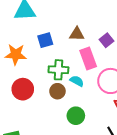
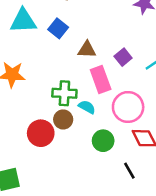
blue square: (45, 40) -> (58, 28), moved, turned -35
red circle: (23, 89) -> (41, 133), moved
green circle: (76, 116) -> (103, 141), moved

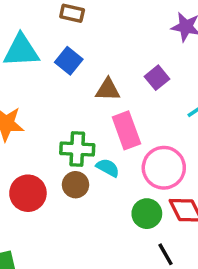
purple square: (123, 57) -> (157, 78), moved
red circle: (41, 133) -> (28, 193), moved
green circle: (103, 141) -> (147, 214), moved

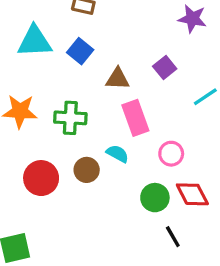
green cross: (77, 149) -> (70, 118), moved
pink circle: (164, 168) -> (171, 154), size x0.6

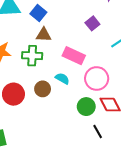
brown triangle: (118, 79) -> (44, 35), moved
pink rectangle: (135, 118) -> (74, 56), turned -45
pink circle: (171, 154) -> (97, 79), size x1.5

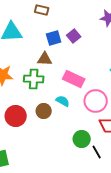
blue square: (38, 13) -> (54, 38), moved, turned 35
purple square: (92, 23) -> (74, 36), moved
green circle: (86, 107) -> (82, 139), moved

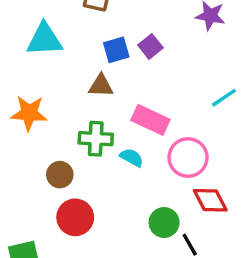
green cross: (34, 79) -> (96, 139), moved
brown circle: (44, 111) -> (60, 175), moved
red circle: (16, 116) -> (75, 217), moved

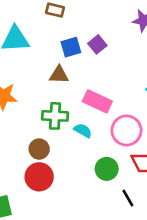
brown circle: (60, 175) -> (39, 149), moved
green circle: (164, 222) -> (107, 169), moved

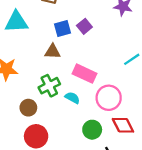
green cross: (55, 116) -> (49, 86), turned -30
brown circle: (39, 149) -> (28, 108), moved

